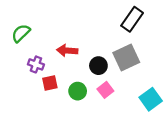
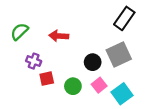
red arrow: (67, 51) -> (59, 36), moved
cyan square: (151, 99) -> (122, 94), moved

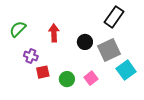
red arrow: (59, 36) -> (54, 33), turned 84
black circle: (93, 62) -> (85, 42), moved
cyan square: (122, 94) -> (126, 70), moved

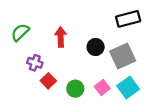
black rectangle: (114, 17) -> (128, 19), turned 40
cyan square: (126, 70) -> (128, 88), moved
red square: (43, 72) -> (48, 81), turned -32

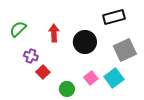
black circle: (96, 47) -> (85, 42), size x1.5
gray square: (123, 56) -> (125, 50), moved
green circle: (75, 89) -> (67, 89), moved

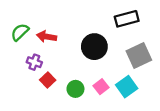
red arrow: (54, 33) -> (47, 37), moved, turned -78
green circle: (67, 89) -> (75, 89), moved

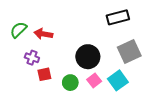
black circle: (94, 47) -> (88, 57), moved
red square: (48, 80) -> (44, 74), turned 32

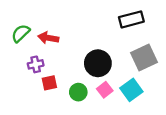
purple cross: (32, 58) -> (36, 64), turned -32

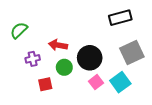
red arrow: (48, 38) -> (58, 45), moved
red square: (49, 83) -> (45, 84), moved
green circle: (78, 92) -> (64, 67), moved

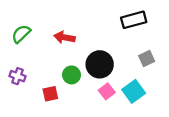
red arrow: (58, 45) -> (64, 37), moved
gray square: (132, 52) -> (147, 58), size x0.6
purple cross: (33, 59) -> (18, 76), moved, turned 32

